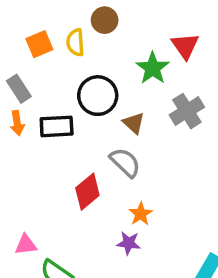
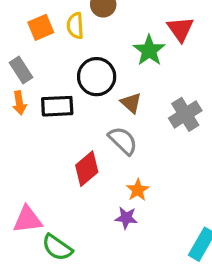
gray cross: (187, 111) -> (185, 114), moved
pink triangle: (26, 245) -> (28, 220), size x1.4

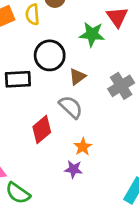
green star: (149, 50) -> (92, 34), turned -30
brown triangle: (131, 103) -> (77, 77), turned 42

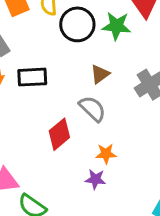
black circle: (50, 55) -> (77, 24), moved
orange star: (83, 147) -> (106, 154), turned 30

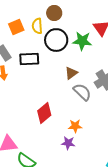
black rectangle: (32, 77) -> (29, 59), moved
gray semicircle: (92, 109) -> (82, 92), moved

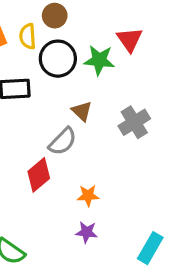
brown triangle: (71, 73) -> (82, 111), turned -40
gray semicircle: (82, 92) -> (63, 141), moved, turned 90
purple star: (68, 143) -> (87, 232), moved

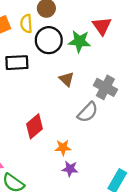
gray cross: (134, 122) -> (105, 87), turned -30
gray semicircle: (63, 141) -> (88, 112), moved
orange star: (88, 196) -> (63, 148), moved

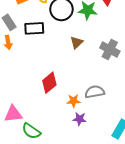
brown triangle: (66, 79) -> (77, 42), turned 32
gray semicircle: (88, 112) -> (95, 92), moved, turned -144

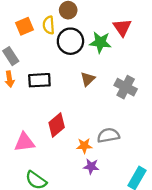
black rectangle: (34, 28) -> (39, 80), moved
pink triangle: (13, 114) -> (24, 142), moved

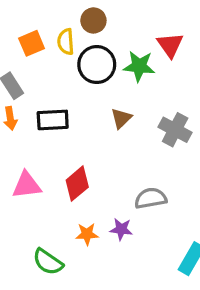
pink triangle: (24, 142) -> (27, 185), moved
orange star: (84, 146) -> (87, 234), moved
purple star: (91, 166) -> (121, 229), moved

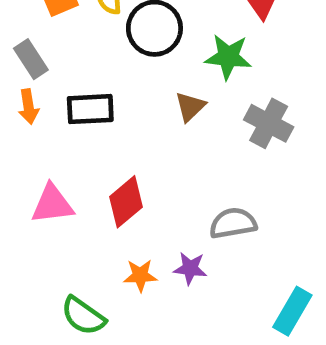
green star: (139, 66) -> (228, 57), moved

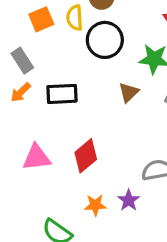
orange arrow: (28, 107) -> (21, 92), turned 55
purple star: (190, 268) -> (129, 200), turned 30

